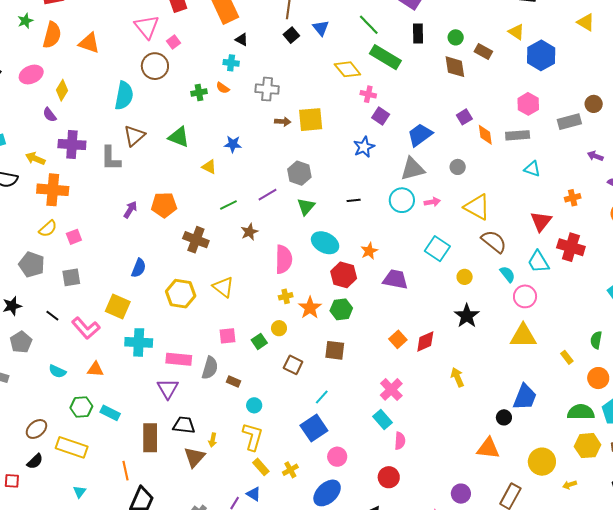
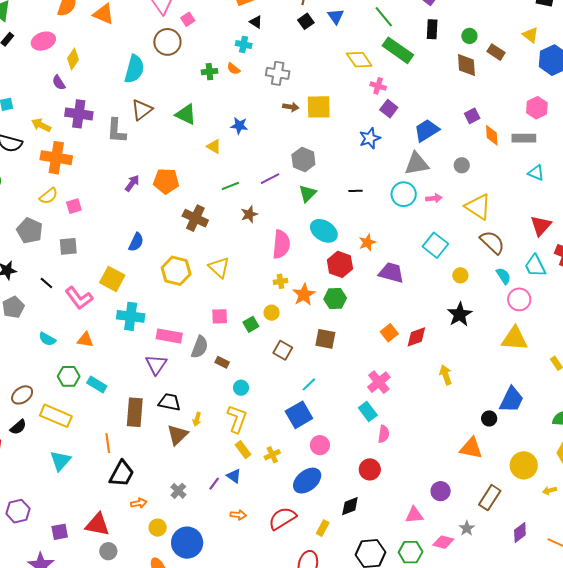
cyan triangle: (79, 492) -> (60, 461), size x1.6

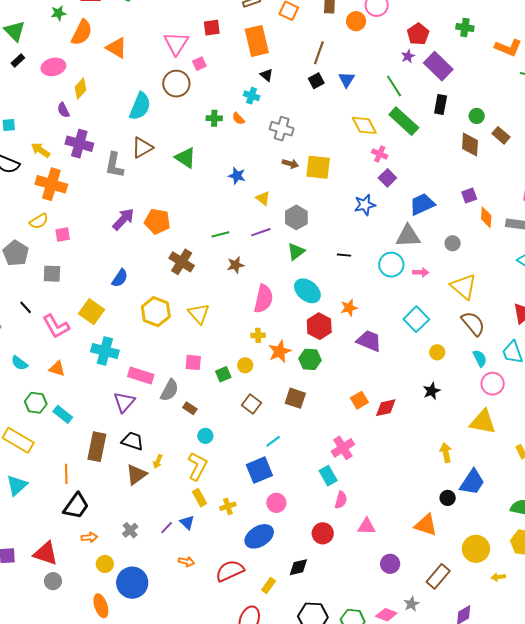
yellow triangle: (214, 146) -> (263, 198), moved
purple arrow: (132, 183) -> (123, 219), size x1.4
black star: (460, 314) -> (432, 391), size x0.7
yellow arrow: (446, 375) -> (446, 453), moved
pink triangle: (414, 515) -> (367, 526), moved

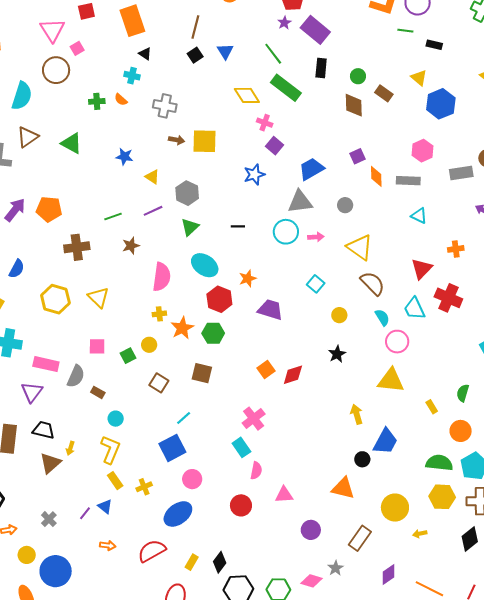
brown cross: (182, 262) -> (77, 247), turned -35
cyan square: (416, 319) -> (316, 284), size x0.7
black diamond: (298, 567) -> (220, 562), moved, turned -35

